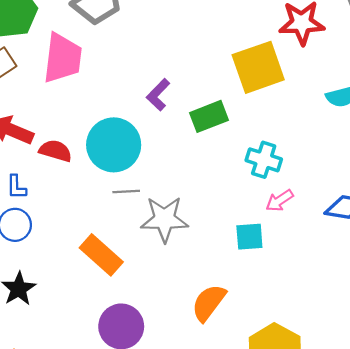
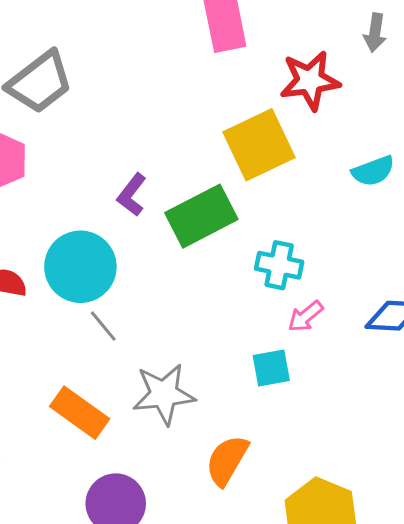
green rectangle: (209, 116) -> (201, 216), size x1.4
gray line: (126, 191) -> (103, 326), turned 60
gray star: (164, 219) -> (164, 394), moved

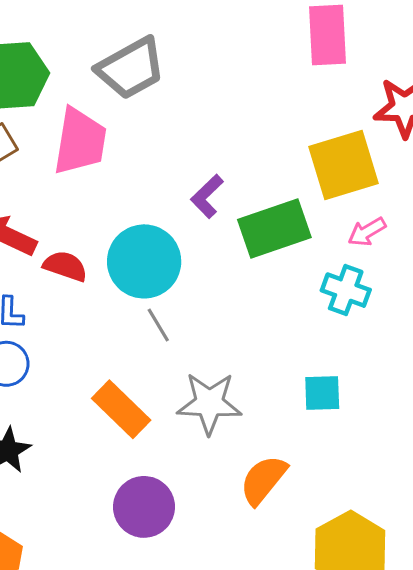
pink arrow: (306, 316) -> (367, 232), moved

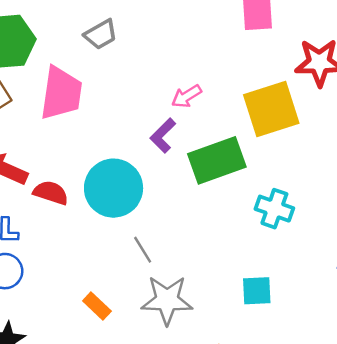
gray trapezoid: (131, 68) -> (101, 34), size x0.6
pink arrow: (367, 232) -> (186, 96), moved
gray line: (158, 325) -> (143, 250), moved
orange rectangle: (121, 409) -> (97, 306), size x0.6

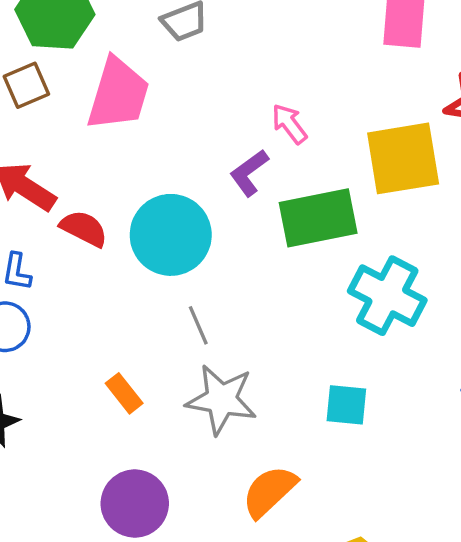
pink arrow: (186, 96) -> (289, 124), turned 76
cyan cross: (274, 209) -> (387, 296), size x1.4

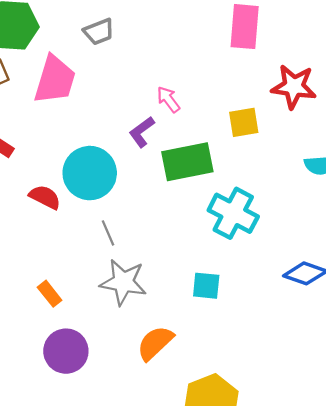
yellow square: (403, 158) -> (244, 122), size x0.6
red semicircle: (84, 228) -> (45, 197), moved
orange rectangle: (124, 393) -> (50, 294), moved

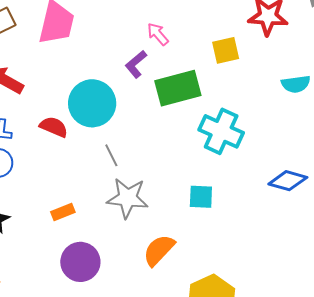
orange rectangle: (50, 294) -> (63, 212), turned -70

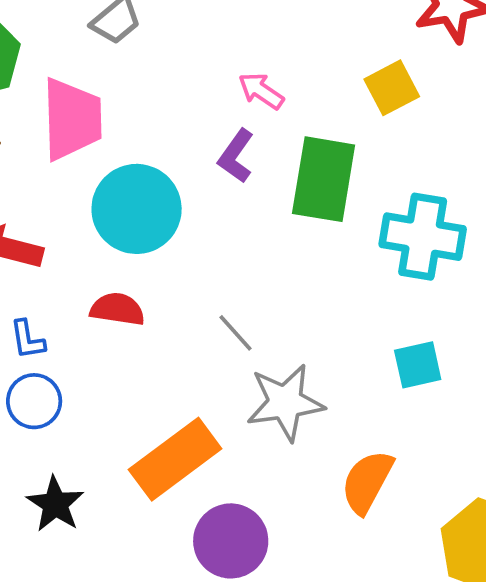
green rectangle: (178, 88) -> (324, 179), turned -51
cyan circle: (92, 103) -> (137, 209), moved
orange rectangle: (63, 212) -> (175, 459), size x2.0

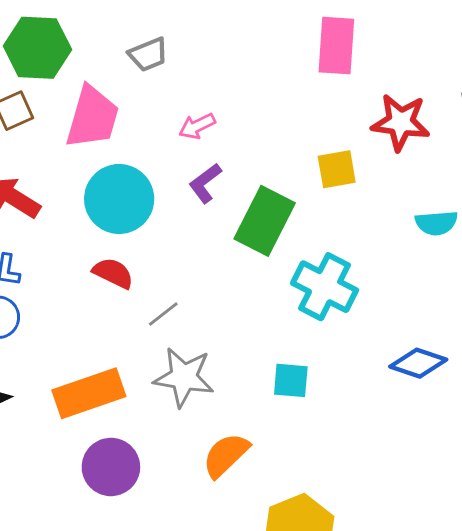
pink arrow: (261, 91) -> (197, 126), moved, turned -78
red semicircle: (117, 309) -> (113, 273), moved
gray line: (235, 333) -> (163, 314), turned 76

